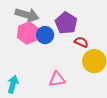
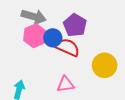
red semicircle: (81, 42) -> (68, 47), moved, size x1.6

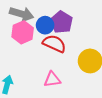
blue circle: (53, 38) -> (45, 25), moved

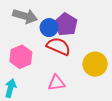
pink hexagon: (23, 32) -> (21, 57), moved

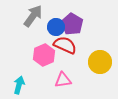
gray arrow: (25, 16) -> (33, 16), turned -70
pink hexagon: (21, 57) -> (44, 55), moved

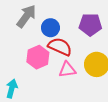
purple pentagon: (72, 24) -> (90, 25), moved, turned -30
pink triangle: (63, 80) -> (67, 70), moved

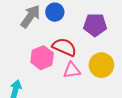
blue circle: (50, 28) -> (55, 12), moved

